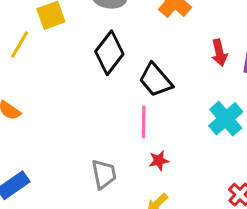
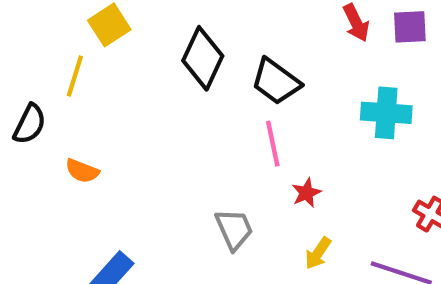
cyan cross: (226, 119) -> (386, 113), turned -32

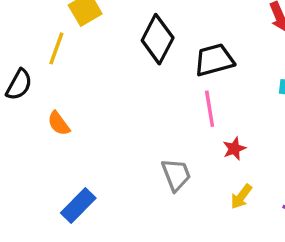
black trapezoid: (276, 81) -> (214, 60), turned 126
orange semicircle: (82, 171) -> (59, 123), turned 30

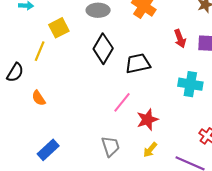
pink line: (210, 109) -> (122, 102), moved, turned 45
red star: (234, 149) -> (147, 120), size x1.5
gray trapezoid: (176, 175) -> (111, 146), moved

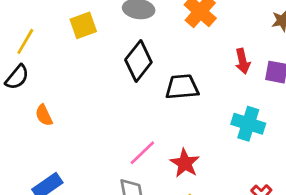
yellow line: (40, 51) -> (25, 41), moved
pink line: (122, 102) -> (142, 153), moved
red star: (147, 120) -> (185, 163), turned -30

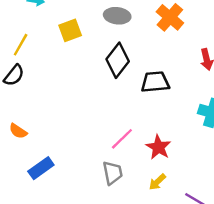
orange semicircle: (44, 115) -> (18, 131), moved, turned -30

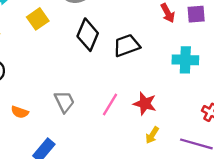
orange semicircle: (18, 131) -> (20, 112), moved
gray trapezoid: (113, 173) -> (64, 102), moved

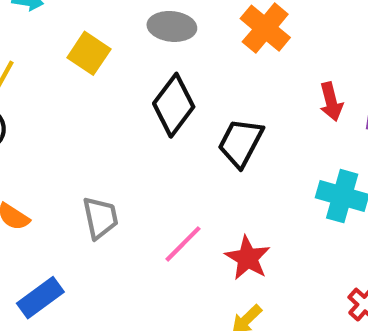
yellow square: (38, 19) -> (89, 53), turned -35
black trapezoid: (127, 45) -> (241, 143), turned -56

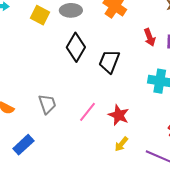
yellow square: (89, 53) -> (40, 15), moved

